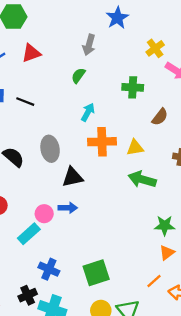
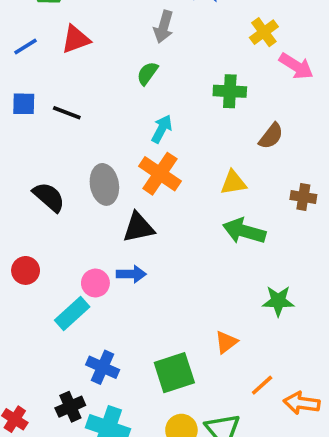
orange cross: (102, 142) -> (160, 174), moved, turned 36
orange triangle: (167, 253) -> (226, 342), moved

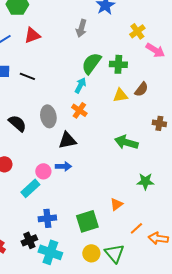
green semicircle: (147, 73) -> (91, 63), moved, size x1.6
orange cross: (160, 174) -> (79, 110), size x0.7
yellow triangle: (233, 183) -> (120, 95), moved
blue cross: (103, 367) -> (47, 218), turned -30

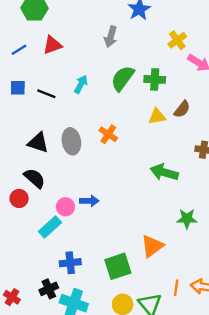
cyan arrow: (80, 85) -> (81, 84), moved
black semicircle: (17, 123) -> (35, 178), moved
black triangle: (67, 140) -> (38, 143), moved, turned 30
orange triangle: (116, 204) -> (152, 246), size x1.5
orange line: (136, 228) -> (176, 288), moved, turned -40

